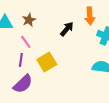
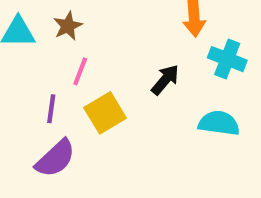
black arrow: (67, 29) -> (165, 80), moved
pink line: (26, 42) -> (80, 71), moved, turned 56

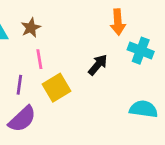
pink line: (80, 71) -> (39, 59), turned -30
cyan semicircle: (219, 123) -> (143, 109), moved

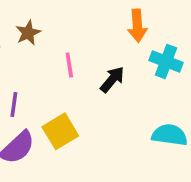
pink line: (39, 59) -> (69, 65), moved
yellow square: (56, 88) -> (60, 131), moved

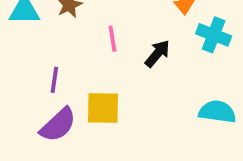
yellow square: (60, 131) -> (103, 108), turned 32

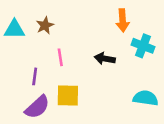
pink line: (112, 39) -> (60, 57), moved
black arrow: (157, 54) -> (105, 59), turned -120

